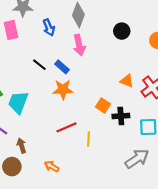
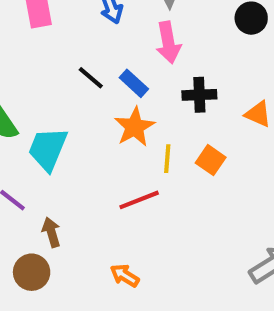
orange star: (63, 89) -> (135, 127), turned -30
black cross: (121, 116) -> (199, 95), moved
yellow line: (88, 139) -> (167, 159), moved
orange arrow: (52, 166) -> (125, 276), moved

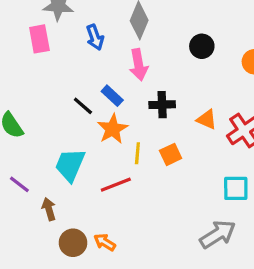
black line: (91, 78) -> (83, 106), moved
cyan trapezoid: (48, 149) -> (70, 165), moved
orange square: (211, 160) -> (171, 154), turned 30
brown circle: (32, 272) -> (73, 243), moved

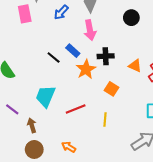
blue arrow: (95, 37) -> (61, 12), turned 63
orange star: (113, 129) -> (86, 69), moved
yellow line: (137, 153) -> (105, 120), moved
orange square: (171, 154) -> (111, 89), turned -32
brown circle: (73, 243) -> (34, 149), moved

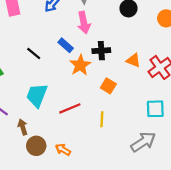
black line: (54, 57) -> (34, 53), moved
brown circle: (34, 149) -> (36, 146), moved

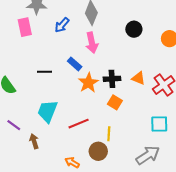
black cross: (101, 51) -> (112, 79), moved
black line: (34, 53) -> (44, 72), turned -40
brown circle: (36, 146) -> (98, 151), moved

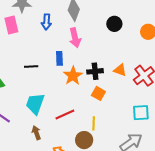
blue arrow: (62, 25) -> (46, 22), turned -35
blue rectangle: (75, 64) -> (59, 58), turned 48
brown arrow: (34, 141) -> (36, 133), moved

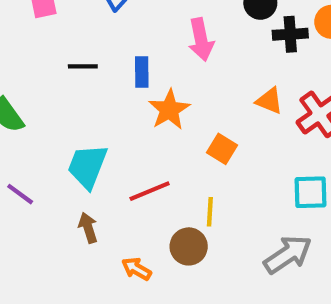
pink arrow: (75, 38) -> (201, 40), moved
black line: (31, 67) -> (83, 66), moved
black cross: (95, 71) -> (290, 34), moved

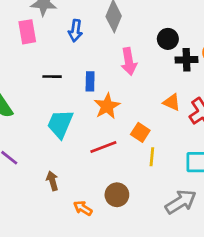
cyan trapezoid: (87, 166) -> (60, 124), moved
red line: (150, 191) -> (103, 147), moved
yellow line: (210, 212) -> (152, 157), moved

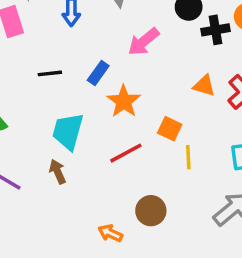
pink arrow: (129, 61) -> (143, 42), turned 68
blue rectangle: (90, 81) -> (98, 73), turned 42
brown arrow: (52, 181) -> (58, 172), moved

